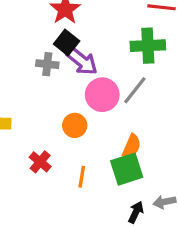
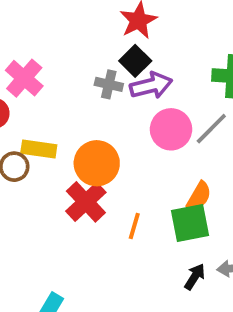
purple arrow: (82, 61) -> (151, 86), turned -60
orange circle: (75, 125) -> (97, 163), moved, size x1.5
red cross: (40, 162) -> (86, 202), size x1.5

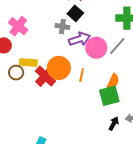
purple arrow: (151, 86) -> (80, 39), moved
red cross: (86, 202) -> (45, 76), moved
orange line: (134, 226) -> (82, 75), moved

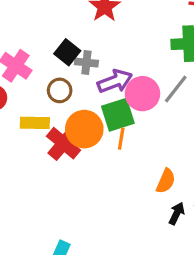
black square: (75, 13) -> (67, 52), moved
brown circle: (16, 73) -> (60, 90), moved
orange semicircle: (113, 81) -> (166, 181), moved
green square: (109, 96) -> (118, 115), moved

